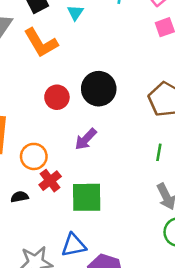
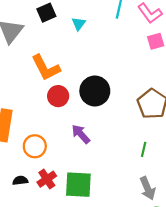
orange L-shape: (41, 43) -> (46, 68), moved
purple arrow: (86, 139) -> (81, 134), turned 90
red cross: (50, 181) -> (47, 179), moved

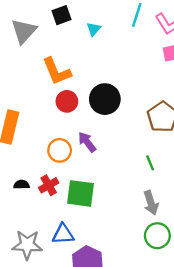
orange circle: (35, 146) -> (60, 150), moved
green line: (144, 149) -> (150, 163), turned -40

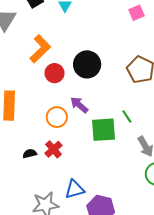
orange L-shape: (57, 71) -> (40, 49), turned -100
green line: (150, 163) -> (127, 116), moved
green square: (80, 193) -> (104, 130), moved

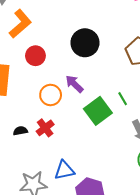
orange L-shape: (40, 49) -> (20, 24), moved
red circle: (55, 73) -> (35, 56), moved
green square: (104, 130) -> (98, 111), turned -36

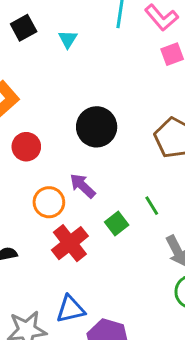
green square: (98, 111) -> (117, 224), size x0.6
red cross: (45, 128) -> (70, 243), moved, size x1.4

